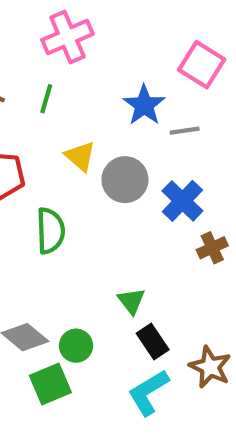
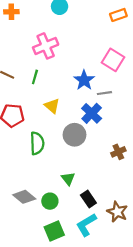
gray circle: (125, 180) -> (75, 135), moved
blue cross: (182, 201) -> (92, 113), moved
green triangle: (131, 301) -> (68, 179), moved
green square: (50, 384) -> (54, 231), moved

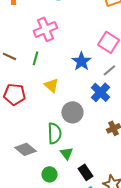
gray line: (104, 93) -> (109, 70), moved, turned -32
blue cross: (92, 113) -> (100, 92), moved
green semicircle: (37, 143) -> (54, 133), moved
gray diamond: (24, 197) -> (25, 149), moved

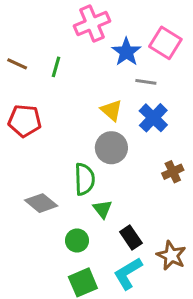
pink cross: (45, 29) -> (92, 23), moved
blue star: (81, 61) -> (126, 52), moved
gray line: (109, 70) -> (146, 82), moved, turned 48
yellow triangle: (51, 85) -> (111, 110), moved

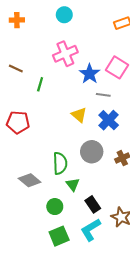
brown line: (17, 64) -> (16, 68), moved
gray circle: (111, 148) -> (92, 152), moved

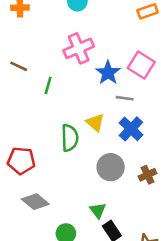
red pentagon: (18, 122) -> (21, 161), moved
green semicircle: (60, 163) -> (70, 138), moved
green triangle: (73, 184) -> (98, 211), moved

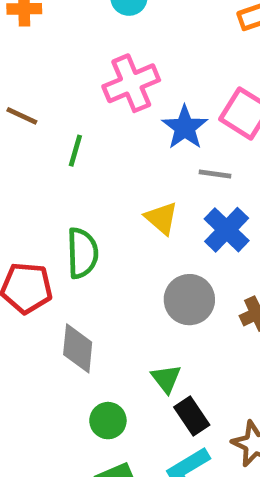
green semicircle: (70, 138) -> (82, 253), moved
gray diamond: (35, 202) -> (78, 348), moved, turned 56

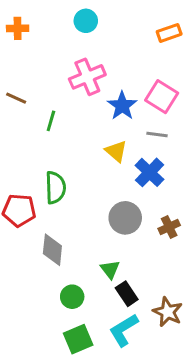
gray line: (215, 174) -> (157, 135), moved
yellow triangle: (161, 218) -> (116, 151), moved

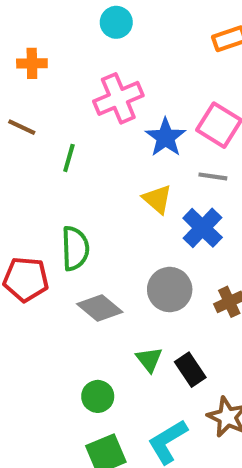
orange cross: (18, 28) -> (32, 63), moved
gray diamond: (52, 250) -> (100, 308), moved, turned -56
black rectangle: (127, 294) -> (190, 370), moved

